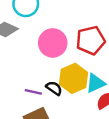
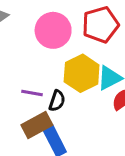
black semicircle: (54, 88) -> (57, 101), moved, turned 77

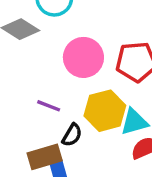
purple line: (32, 93) -> (49, 106), moved

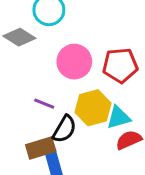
black semicircle: (72, 135) -> (64, 129), size x1.4

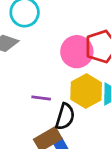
pink circle: (74, 62) -> (77, 52), moved

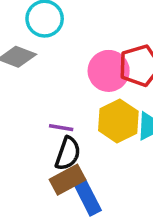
black semicircle: (65, 117) -> (68, 153), moved

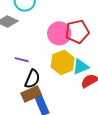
purple line: (61, 128) -> (22, 60), moved

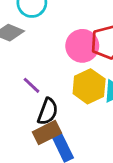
purple line: (22, 60) -> (32, 85), turned 32

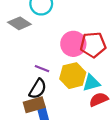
purple line: (32, 85) -> (42, 69), moved, turned -32

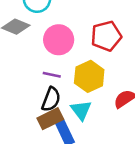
pink circle: (73, 44) -> (59, 40), moved
cyan triangle: (91, 83) -> (81, 110), moved, turned -42

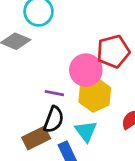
pink circle: (59, 40) -> (86, 70), moved
brown rectangle: (50, 119) -> (36, 138), moved

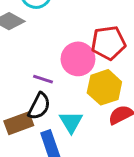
yellow hexagon: (95, 95) -> (104, 87), moved

